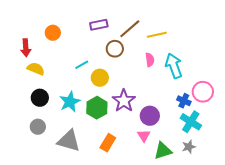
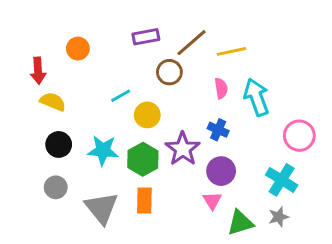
blue cross: (184, 101) -> (218, 130), moved
cyan star: (70, 102) -> (103, 150), turned 30
gray triangle: (69, 141) -> (101, 208), turned 35
orange rectangle: (108, 143) -> (144, 201), moved, turned -30

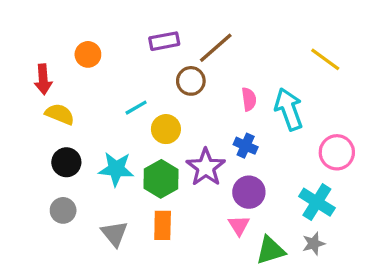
yellow line: (231, 51) -> (325, 59), moved, turned 48
gray triangle: (101, 208) -> (114, 234), size x0.7

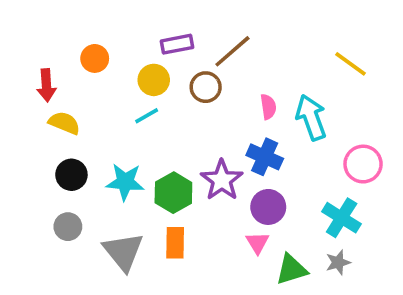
yellow circle: (166, 129) -> (154, 80), moved
blue cross: (246, 146) -> (265, 157), size x1.4
gray triangle: (114, 234) -> (123, 252), size x1.4

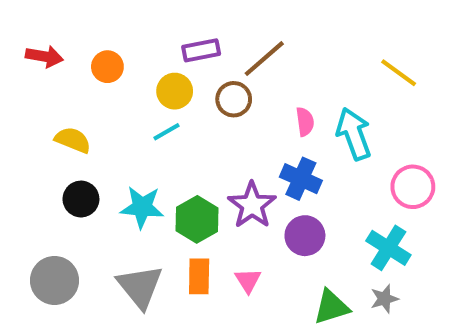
red arrow: (46, 85) -> (44, 56), moved, turned -76
gray circle: (68, 227) -> (55, 280), moved, size x1.5
pink triangle: (257, 243) -> (248, 280), moved

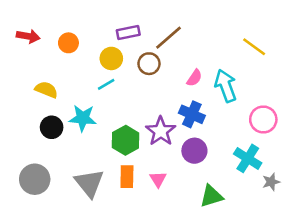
pink semicircle: (305, 122) -> (194, 78), turned 42
cyan star: (142, 207) -> (83, 118), moved
gray star: (384, 299) -> (271, 182), moved

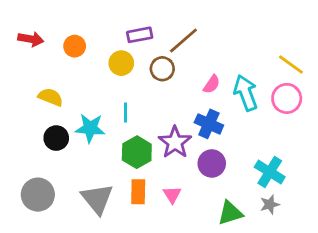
yellow line: (254, 47) -> (291, 65), moved
cyan line: (106, 84) -> (125, 113), moved, turned -60
pink circle: (263, 119) -> (287, 98), moved
gray star: (271, 182) -> (270, 204), moved

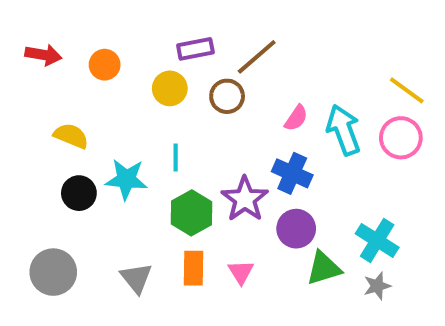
gray triangle: (97, 199) -> (136, 278), size x0.7
green triangle: (230, 213) -> (324, 268), moved

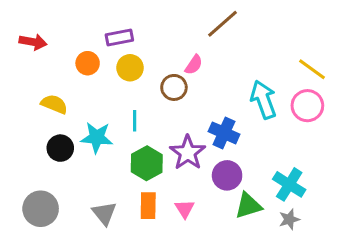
purple rectangle: (195, 49) -> (119, 37), moved
brown line: (257, 57) -> (222, 24), moved
orange circle: (105, 65) -> (88, 63), moved
brown circle: (227, 96) -> (174, 87), moved
pink semicircle: (296, 118) -> (194, 65), moved

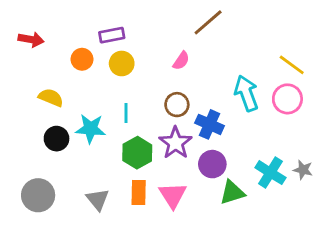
brown circle: (174, 87) -> (177, 105), moved
pink triangle: (185, 209) -> (173, 195), size x1.5
gray star: (289, 219) -> (303, 170), moved, turned 30

